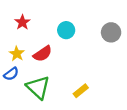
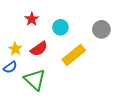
red star: (22, 22) -> (32, 19), moved
yellow rectangle: (81, 91) -> (74, 55), moved, size x1.6

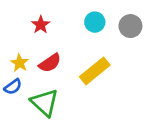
cyan circle: (60, 27) -> (95, 22), moved
gray circle: (101, 29) -> (130, 26), moved

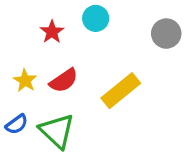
cyan circle: (95, 22) -> (96, 18), moved
blue semicircle: (13, 87) -> (17, 124), moved

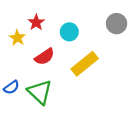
cyan circle: (96, 18) -> (69, 32), moved
yellow star: (25, 81) -> (17, 38), moved

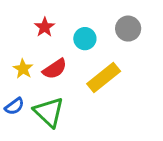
gray circle: (117, 24) -> (128, 29), moved
yellow star: (17, 38) -> (23, 69), moved

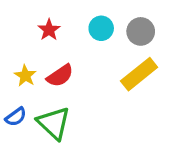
cyan circle: (85, 39) -> (101, 28), moved
yellow rectangle: (104, 77) -> (139, 74), moved

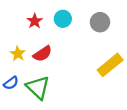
cyan circle: (101, 28) -> (63, 19), moved
yellow rectangle: (139, 74) -> (110, 65), moved

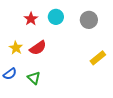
yellow rectangle: (110, 65) -> (98, 58), size x0.7
green triangle: (38, 88) -> (34, 78), size x0.6

